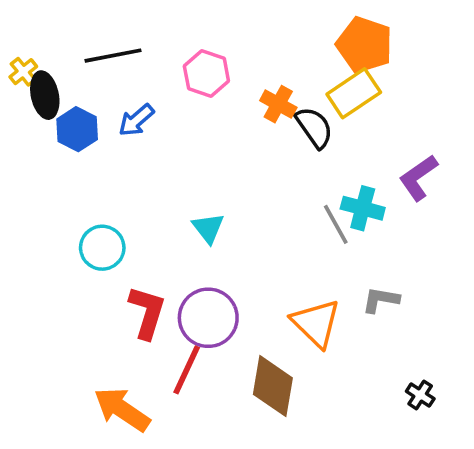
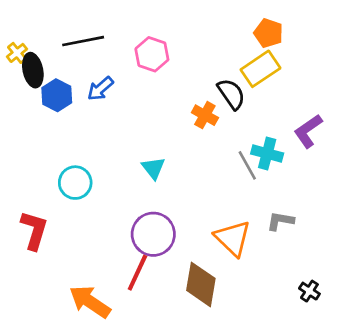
orange pentagon: (364, 45) -> (268, 33), size x0.7
orange cross: (278, 104) -> (205, 115), moved
red L-shape: (147, 312) -> (34, 230), moved

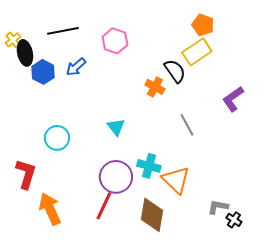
cyan cross: (267, 153) -> (149, 166), moved
gray L-shape: (280, 221) -> (218, 207), moved
orange arrow: (90, 302) -> (50, 209), moved, turned 32

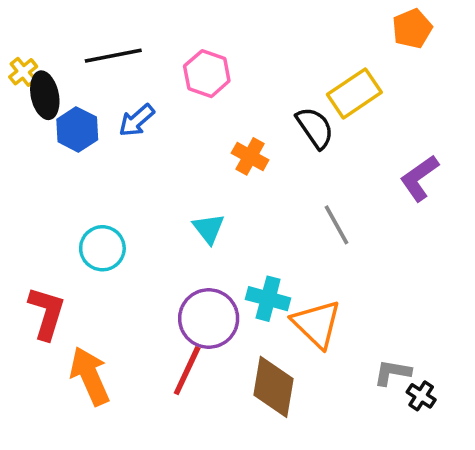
orange pentagon: (203, 25) -> (412, 29), moved, turned 30
orange cross: (155, 87) -> (250, 156), moved

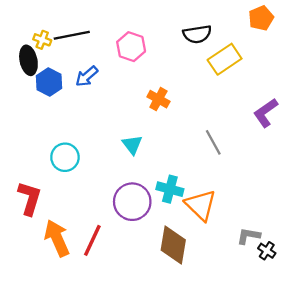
yellow cross: (23, 72) -> (42, 40), moved, turned -30
black semicircle: (315, 128) -> (197, 34), moved, turned 116
red line: (187, 371) -> (92, 240), moved

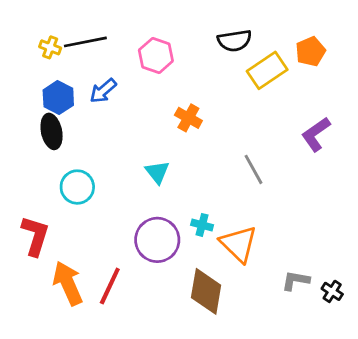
orange pentagon: (261, 18) -> (310, 51), moved
black ellipse: (28, 60) -> (52, 131), moved
cyan cross: (170, 189) -> (202, 225), size x0.7
black cross: (267, 251) -> (332, 291), moved

